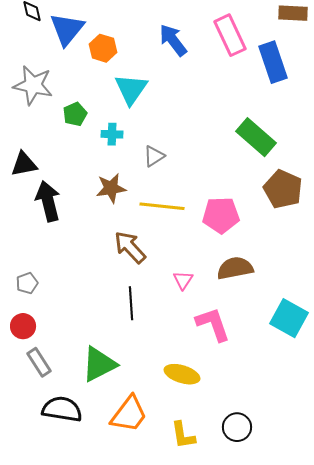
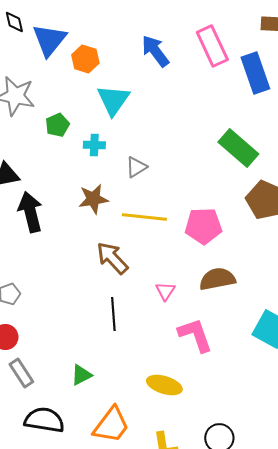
green triangle: (99, 364) -> (81, 375), size x0.6

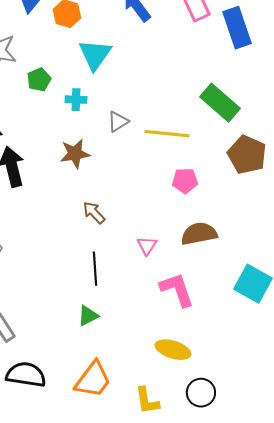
yellow line: (144, 217) -> (167, 134), moved
pink pentagon: (203, 226) -> (185, 181), size x0.7
brown arrow: (112, 258) -> (94, 213), size x0.7
green triangle: (81, 375) -> (88, 316), moved
yellow ellipse: (164, 385) -> (173, 350), moved

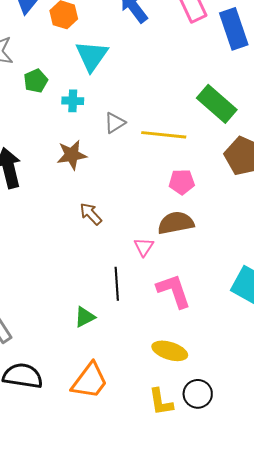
brown semicircle: (199, 234) -> (176, 223), moved
black line: (95, 269) -> (117, 284), moved
yellow L-shape: (147, 401) -> (161, 402), moved

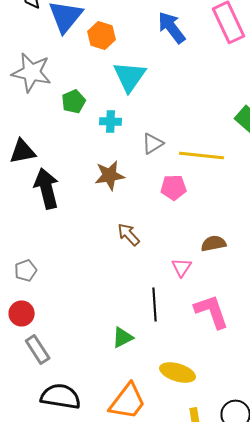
pink pentagon: (182, 182) -> (174, 187), moved
brown semicircle: (176, 223) -> (214, 243), size x0.7
yellow ellipse: (170, 351) -> (178, 372), moved

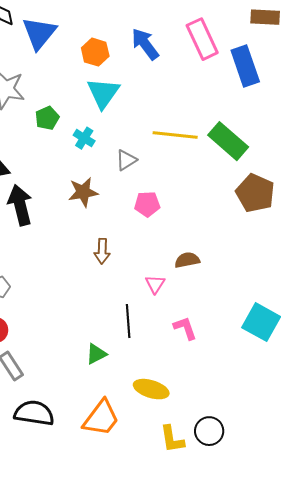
orange hexagon: (102, 35) -> (95, 52), moved
cyan cross: (111, 121) -> (84, 138), turned 30
yellow line: (202, 155) -> (175, 135), moved
brown arrow: (129, 234) -> (102, 251), turned -135
pink L-shape: (212, 311) -> (185, 328), size x0.7

